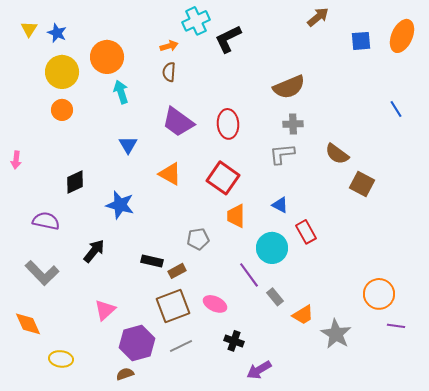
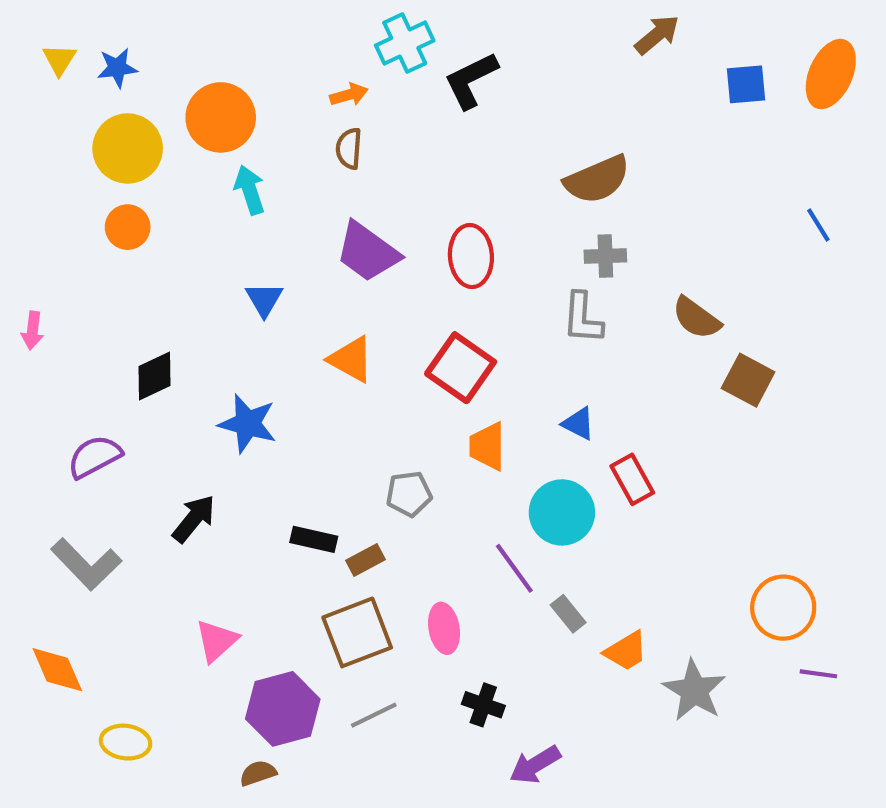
blue star: (57, 33) -> (117, 68), turned -30
gray L-shape: (282, 154) -> (583, 318), turned -80
purple semicircle: (46, 221) -> (95, 457), turned -40
pink ellipse: (215, 304) -> (444, 628), turned 55

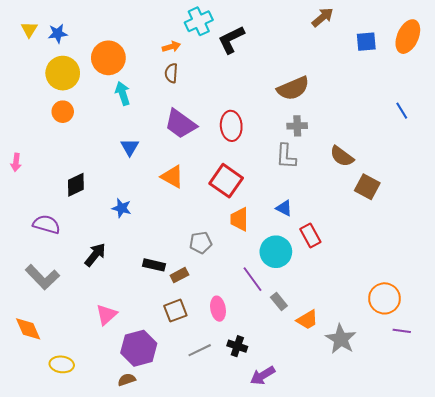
blue star: (248, 424) -> (122, 208), size x0.7
purple semicircle: (95, 457) -> (46, 224), turned 44
brown square: (357, 632) -> (175, 311), size x0.7
gray line: (374, 715) -> (200, 350), moved

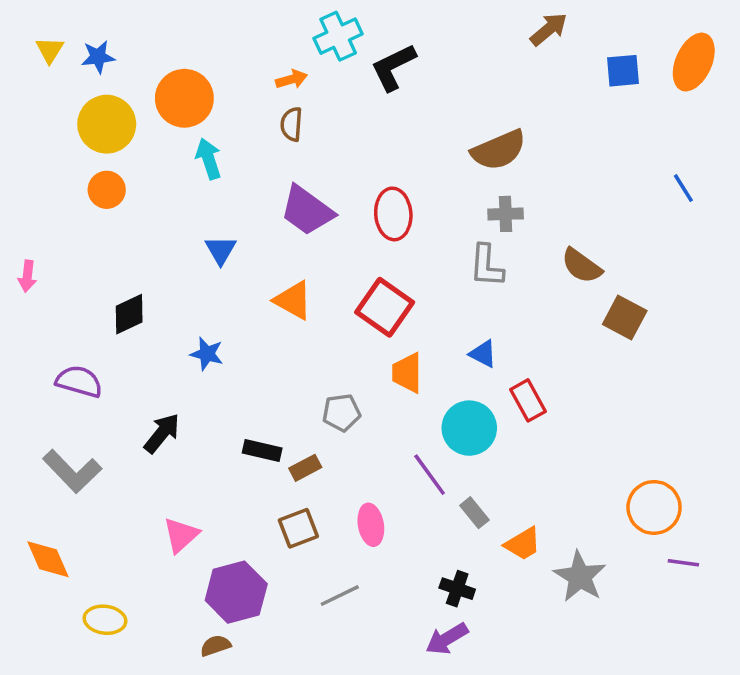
black cross: (237, 346) -> (457, 589), moved

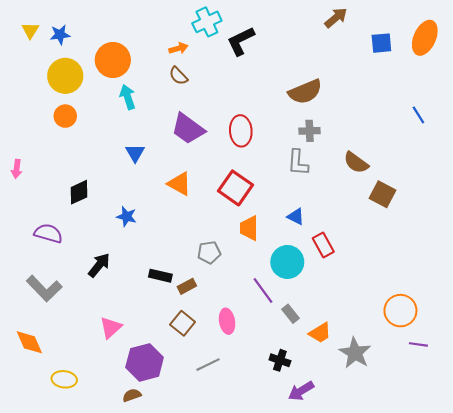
brown semicircle: (291, 124) -> (178, 76), turned -48
brown square: (298, 528) -> (183, 323), turned -30
purple arrow: (447, 639) -> (301, 391), moved

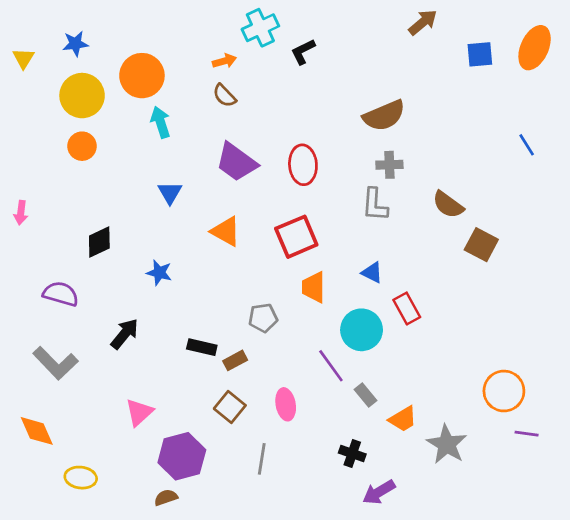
yellow triangle: (30, 30) -> (23, 58), moved
black L-shape: (241, 41) -> (303, 52), size x0.7
red square: (235, 188) -> (296, 237), turned 32
gray line: (208, 365) -> (262, 459), turned -55

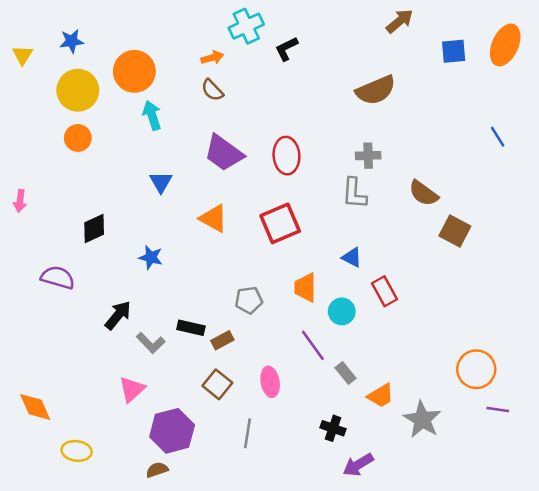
brown semicircle: (384, 116) -> (376, 90), moved
orange trapezoid: (314, 287) -> (305, 288), moved
cyan circle: (362, 330) -> (342, 311), size x0.7
gray L-shape: (55, 363) -> (151, 343), moved, size x0.7

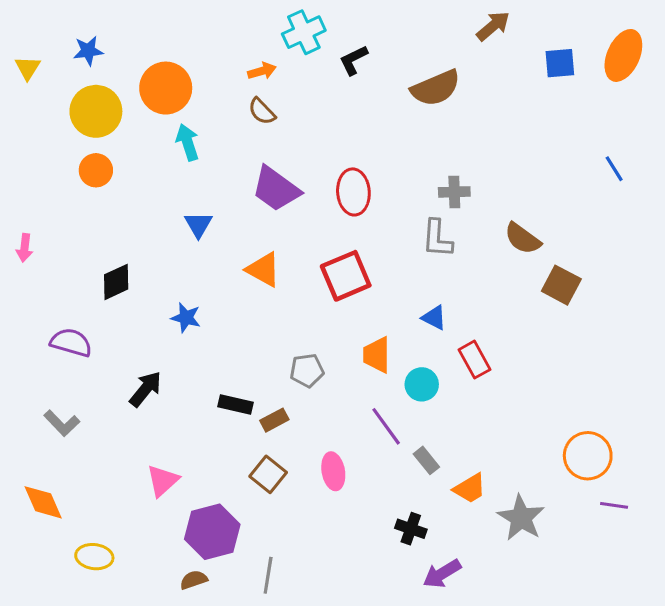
brown semicircle: (376, 90) -> (436, 88), moved
gray L-shape: (151, 343) -> (62, 423), moved
gray line: (248, 433) -> (268, 575), moved

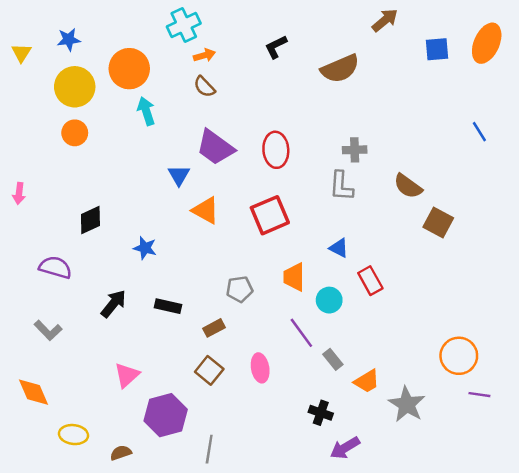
cyan cross: (304, 32) -> (184, 25), moved
blue triangle: (198, 225) -> (179, 175), moved
black rectangle: (236, 405) -> (168, 306), moved
brown semicircle: (194, 580) -> (121, 453), moved

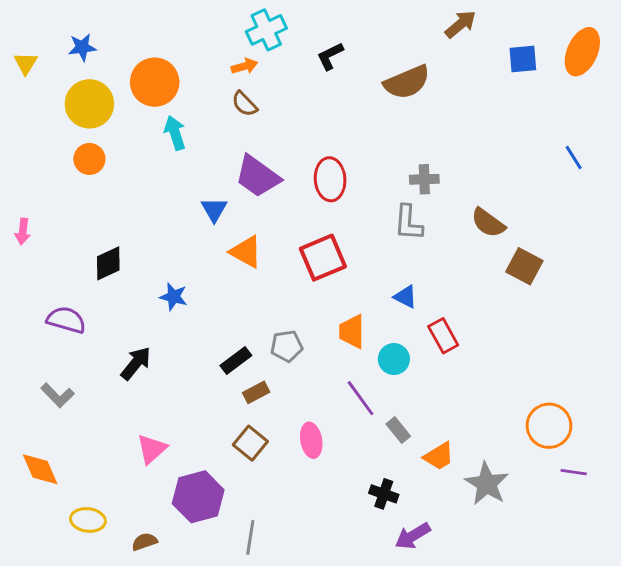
cyan cross: (184, 25) -> (266, 30), moved
black rectangle: (168, 306) -> (236, 360), moved, turned -50

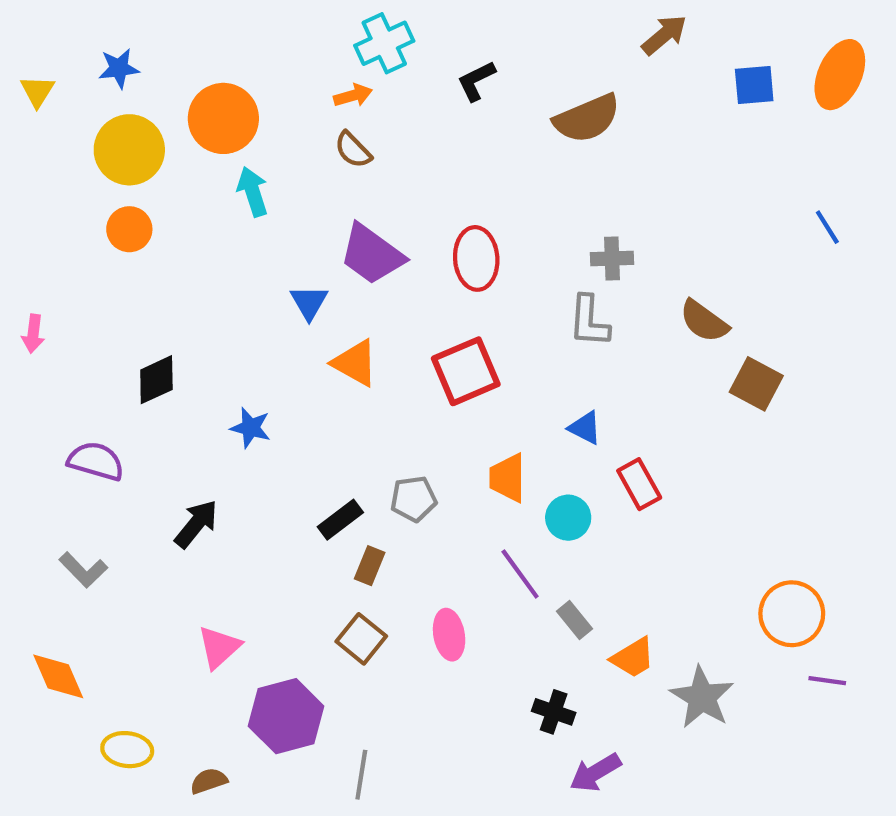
brown rectangle: (256, 392) -> (370, 566), turned -40

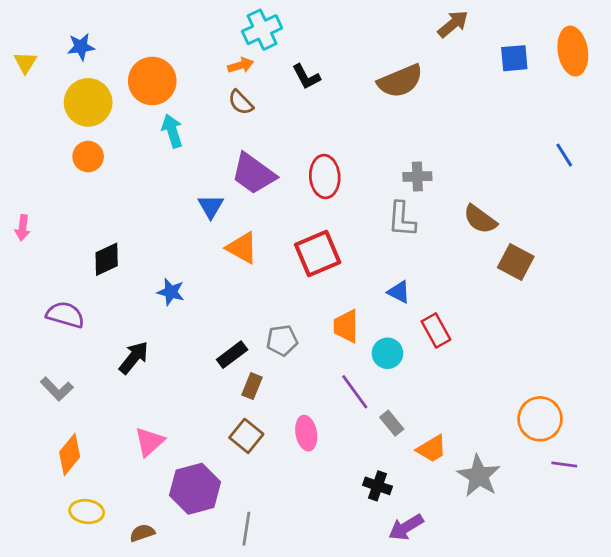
orange ellipse: (840, 75) -> (573, 51), turned -33
black L-shape: (476, 81) -> (306, 77), moved, turned -92
orange diamond: (58, 676) -> (70, 454), moved, turned 63

